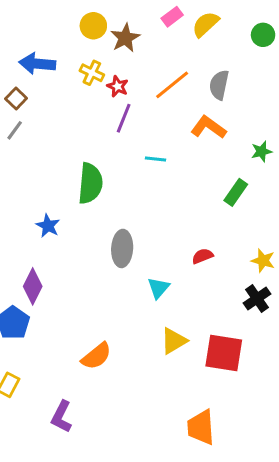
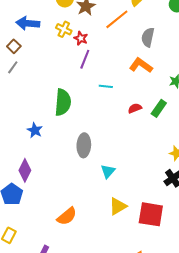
orange line: (172, 85) -> (117, 19), moved
red semicircle: (202, 256) -> (135, 108), moved

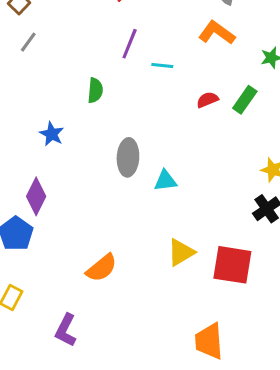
purple line: (85, 59) -> (130, 44), moved
gray line: (13, 67) -> (28, 42), moved
green semicircle: (63, 102) -> (95, 90), size x0.6
cyan triangle: (108, 171) -> (165, 181), moved, turned 42

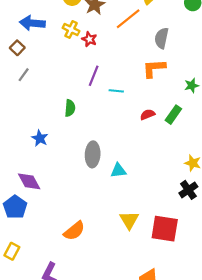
orange L-shape: (217, 33) -> (154, 68), turned -40
purple diamond: (36, 196) -> (29, 181), turned -55
yellow triangle: (181, 252) -> (129, 220), turned -30

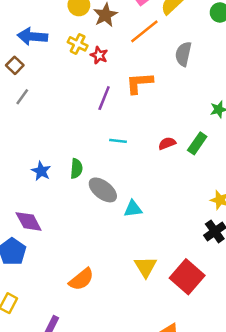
orange L-shape: (154, 68) -> (139, 83), moved
cyan line: (116, 91) -> (118, 141), moved
green semicircle: (70, 108) -> (76, 169), moved
gray ellipse: (93, 154) -> (103, 190), turned -55
red square: (165, 229) -> (187, 277), turned 32

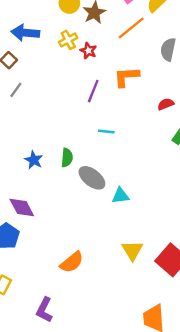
yellow cross: (78, 44) -> (68, 40), turned 36
red semicircle: (167, 143) -> (166, 104), moved

